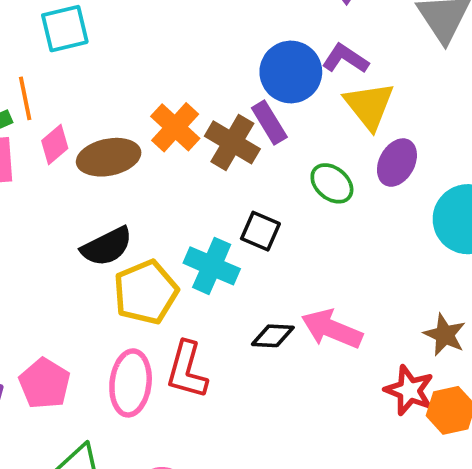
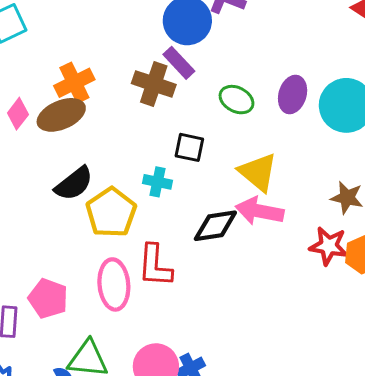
yellow triangle: (369, 106) -> (258, 172), moved
orange cross: (175, 127) -> (74, 83), moved, turned 33
purple ellipse: (397, 163) -> (293, 95), moved
cyan cross: (212, 266) -> (157, 182), size x0.7
black diamond: (273, 336) -> (215, 226), size x1.4

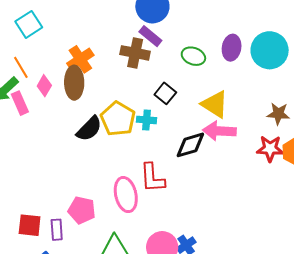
brown ellipse: (61, 115) -> (74, 83), turned -60
black square: (189, 147) -> (165, 93), turned 35
yellow pentagon: (111, 212) -> (118, 119), moved

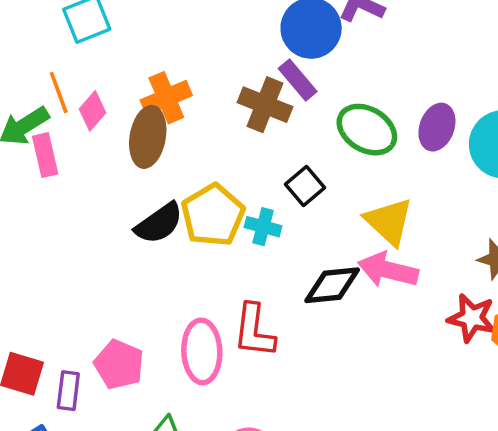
green ellipse: (193, 56) -> (367, 130), size x1.4
pink diamond: (44, 86) -> (92, 111), moved

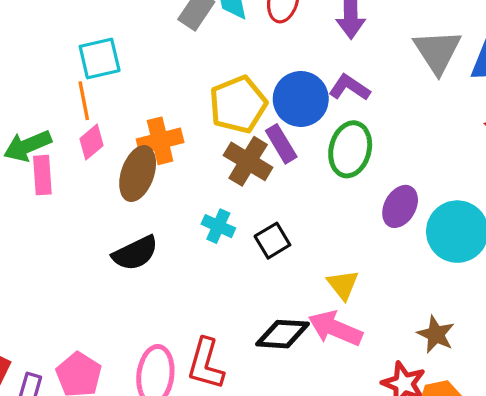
orange line: (59, 92) -> (84, 101), moved
green ellipse: (367, 130) -> (350, 149), moved, turned 64
yellow pentagon: (213, 215) -> (238, 105), moved
yellow triangle: (389, 221) -> (343, 285), size x0.7
cyan cross: (263, 227) -> (218, 226), moved

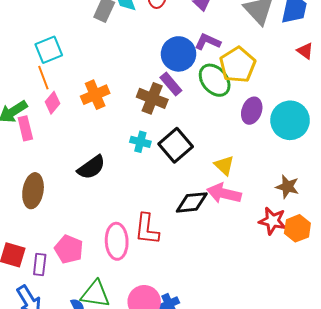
yellow pentagon: (238, 105) -> (238, 65), moved
green ellipse: (350, 149) -> (215, 80), turned -44
brown ellipse: (138, 174) -> (33, 191), moved
black square: (272, 241) -> (176, 145), size x1.5

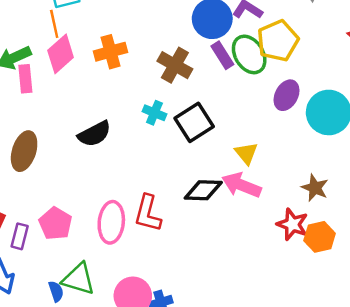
purple rectangle: (171, 84) -> (222, 55), moved
pink diamond: (52, 103) -> (61, 54), size x1.5

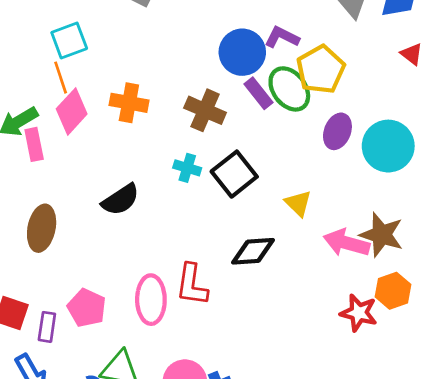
orange cross: (110, 52) -> (129, 103), turned 32
pink arrow: (241, 185) -> (346, 243), moved
brown star: (315, 188) -> (382, 235), size x1.4
red star: (292, 224) -> (359, 313), moved

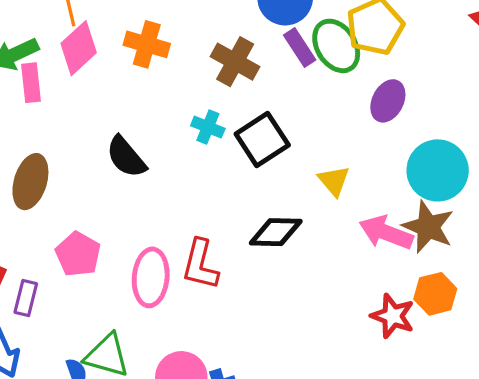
cyan circle: (388, 146) -> (438, 170), moved
black semicircle: (121, 200) -> (126, 157), turned 78
pink pentagon: (87, 308) -> (78, 254), moved

